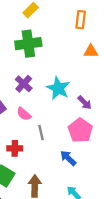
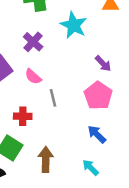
cyan star: (58, 88) -> (74, 25), moved
blue arrow: (68, 158) -> (97, 134), moved

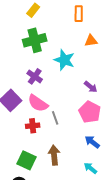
pink semicircle: (33, 77) -> (38, 103), size x1.5
red cross: (23, 116) -> (33, 126), moved
brown arrow: (46, 160) -> (54, 155), moved

